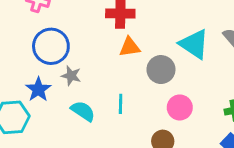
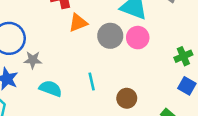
cyan line: (121, 104) -> (92, 81), moved
pink circle: (180, 107) -> (138, 38), moved

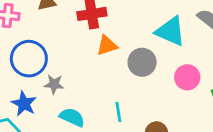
pink circle: (138, 38) -> (187, 77), moved

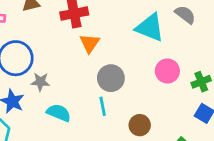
orange triangle: (107, 46) -> (90, 43), turned -35
gray circle: (142, 62) -> (111, 78), moved

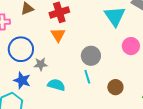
cyan triangle: (150, 28) -> (115, 16), turned 40
orange triangle: (90, 43) -> (58, 35), moved

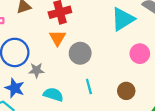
cyan triangle: (115, 16) -> (123, 19), turned 30
gray circle: (91, 56) -> (80, 53), moved
brown circle: (115, 87) -> (126, 91), moved

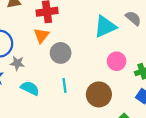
brown circle: (126, 91) -> (99, 94), size x1.5

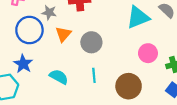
orange triangle: (41, 35) -> (63, 34), moved
gray star: (17, 63) -> (49, 12), moved

